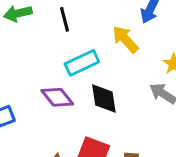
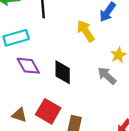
cyan rectangle: (82, 63) -> (16, 38), moved

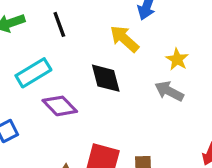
black diamond: (63, 72) -> (106, 78), moved

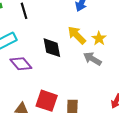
yellow arrow: (124, 39) -> (77, 35), moved

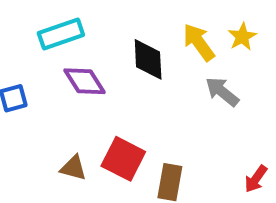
yellow star: (99, 38) -> (242, 37), moved

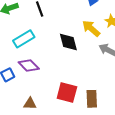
purple diamond: (85, 81) -> (29, 65), moved
brown triangle: (73, 168) -> (30, 104), moved

